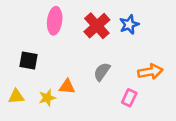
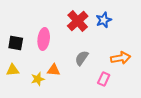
pink ellipse: (55, 21) -> (44, 39), moved
black square: (29, 60) -> (16, 43), moved
yellow triangle: (16, 97) -> (13, 70), moved

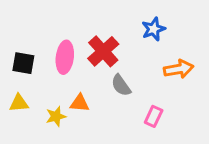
red cross: (78, 21) -> (103, 51), moved
gray semicircle: (82, 58) -> (121, 85), turned -70
orange arrow: (121, 58) -> (179, 69), moved

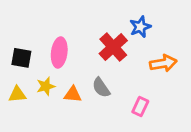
red cross: (103, 51) -> (113, 47), moved
gray semicircle: (121, 85) -> (101, 88), moved
yellow star: (56, 116) -> (46, 86), moved

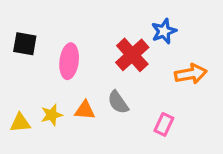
black square: (21, 58) -> (25, 44), moved
yellow star: (46, 86) -> (52, 115), moved
yellow triangle: (17, 94) -> (20, 123), moved

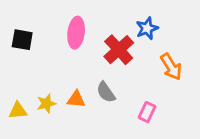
pink ellipse: (69, 61) -> (76, 33), moved
orange arrow: (191, 74) -> (171, 67), turned 68

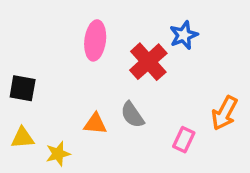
black square: (22, 40) -> (23, 88), moved
orange arrow: (171, 67) -> (224, 113), moved, turned 60
yellow star: (46, 104) -> (58, 154), moved

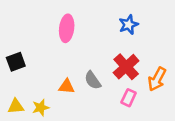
red cross: (148, 62) -> (126, 67), moved
black square: (23, 88) -> (16, 62), turned -30
yellow triangle: (23, 138) -> (16, 106), moved

